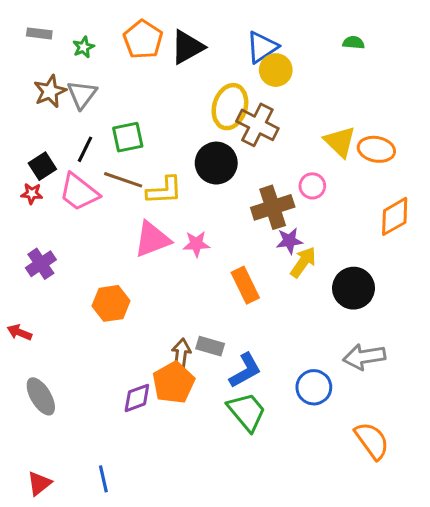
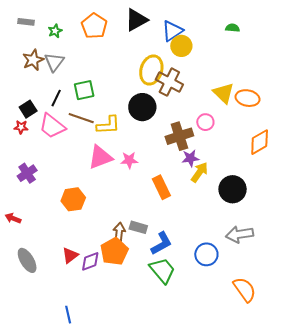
black triangle: (187, 47) -> (136, 20), moved
red triangle: (39, 483) -> (70, 255), moved

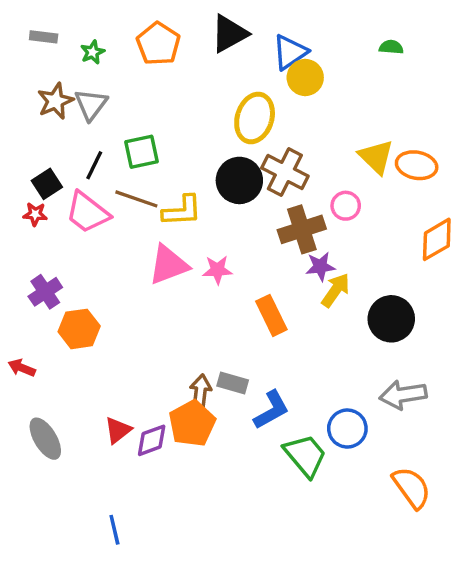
brown cross: (169, 82) -> (285, 172), moved
orange hexagon: (73, 199) -> (79, 329), moved
green trapezoid: (162, 270) -> (305, 456), moved

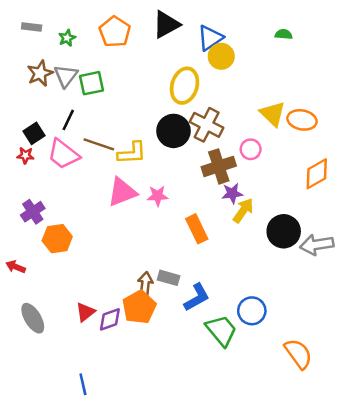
green square: (141, 152) -> (91, 83), moved
gray arrow: (403, 395) -> (317, 245), moved

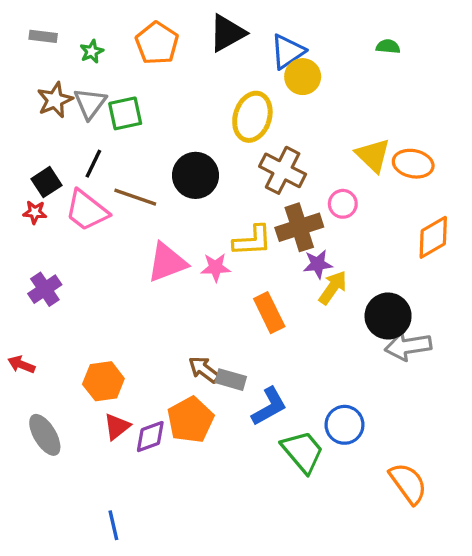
black circle: (173, 131) -> (196, 175), moved
yellow L-shape: (132, 153) -> (252, 241), moved
orange hexagon: (57, 239) -> (103, 381), moved
gray arrow: (317, 245) -> (408, 346), moved
brown arrow: (145, 284) -> (204, 370), moved, turned -60

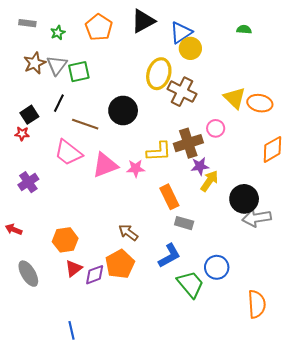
brown cross: (283, 170) -> (182, 92), moved
pink trapezoid: (87, 211) -> (68, 153), moved
gray rectangle: (231, 380) -> (184, 223), moved
orange semicircle: (408, 483) -> (257, 304), turned 32

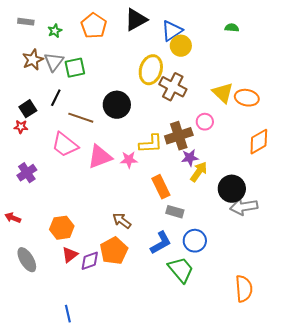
blue circle: (217, 267) -> (195, 241), moved

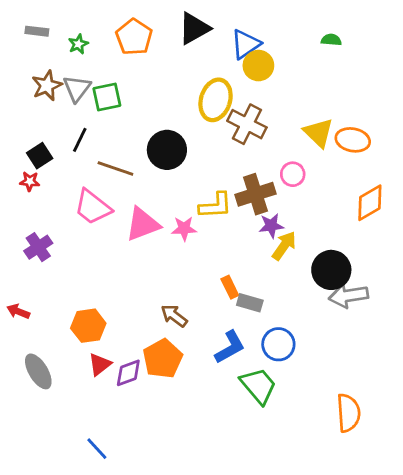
orange rectangle: (161, 187) -> (230, 287), moved, size x0.7
blue line: (68, 314) -> (97, 449), turned -30

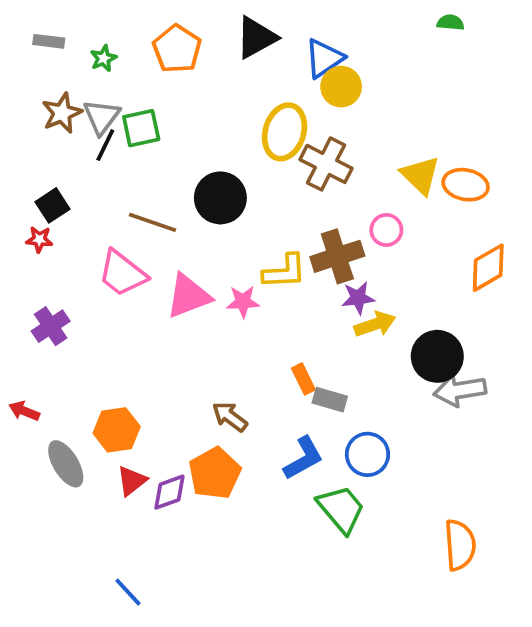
green semicircle: (331, 40) -> (450, 22), moved
black line: (80, 140) -> (105, 145), moved
yellow arrow: (284, 246) -> (375, 324), turned 36
gray ellipse: (38, 371) -> (66, 464), moved

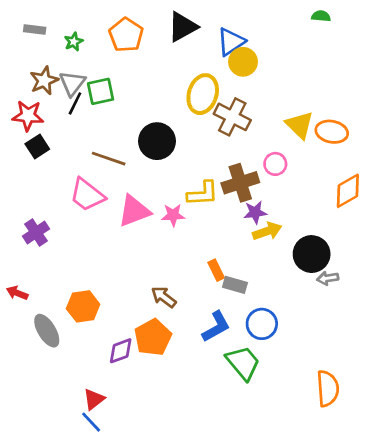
red star: (39, 239) -> (28, 116), moved, size x1.6
gray arrow: (460, 390) -> (328, 278), size x0.6
red triangle: (132, 481) -> (94, 399), moved

